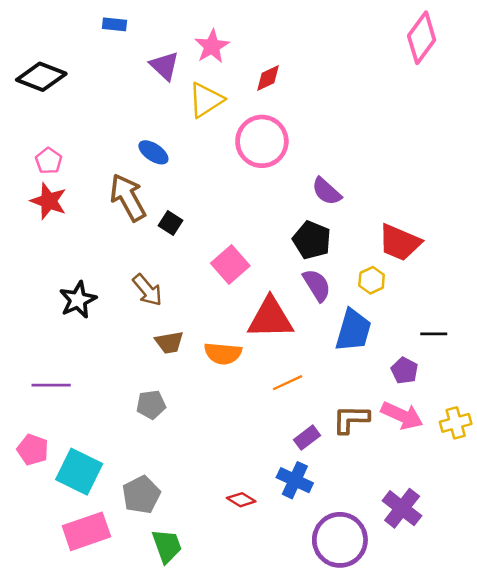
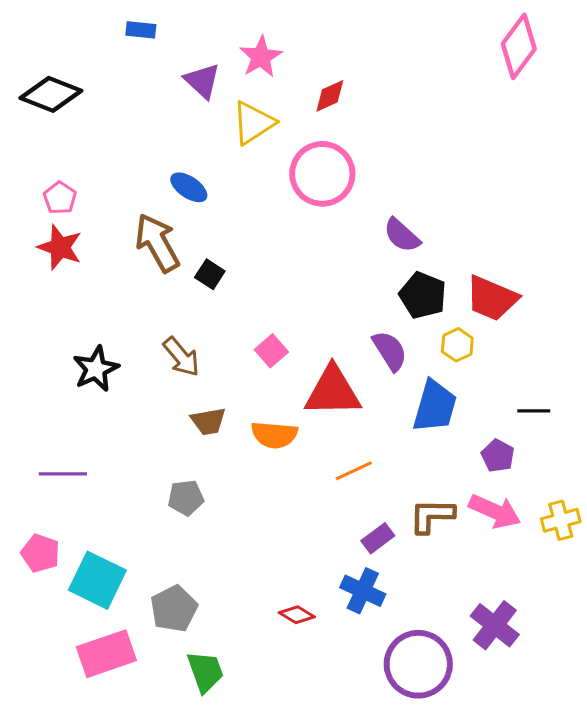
black pentagon: (312, 240) -> (423, 295), moved
pink square: (230, 264) -> (271, 351), moved, size x0.7

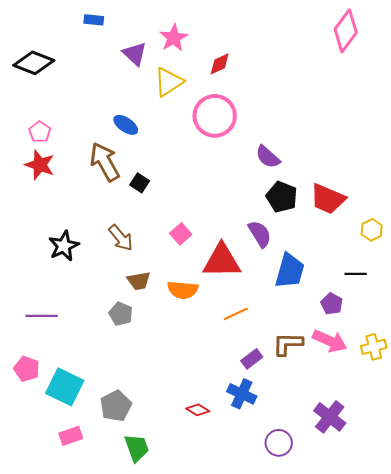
yellow hexagon: (457, 345) -> (372, 230), moved
gray pentagon: (186, 498) -> (121, 314), moved, turned 30
pink rectangle: (106, 654) -> (71, 436), size x0.6
purple circle: (418, 664) -> (279, 443), size x0.6

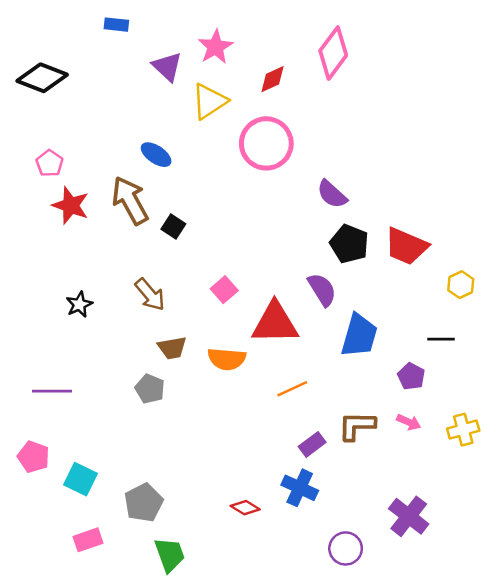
pink diamond: (346, 31) -> (333, 53), moved
red star: (40, 165) -> (71, 205), moved
black star: (64, 246) -> (79, 304), size x0.7
pink arrow: (330, 341) -> (409, 422), size x0.6
cyan square: (65, 387) -> (81, 479), size x0.7

